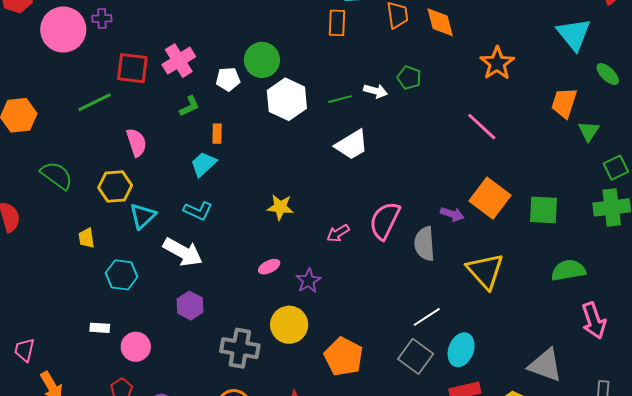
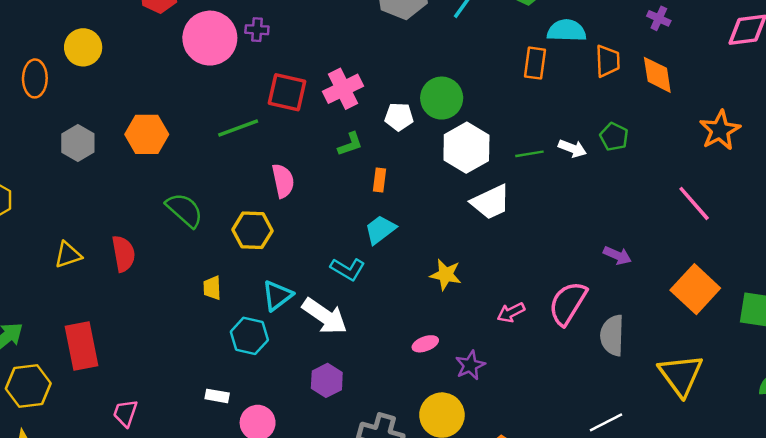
white trapezoid: (352, 145) -> (491, 202), moved
cyan trapezoid: (203, 164) -> (380, 230), moved
purple arrow: (452, 214) -> (617, 255), moved
cyan triangle: (143, 216) -> (277, 296), moved

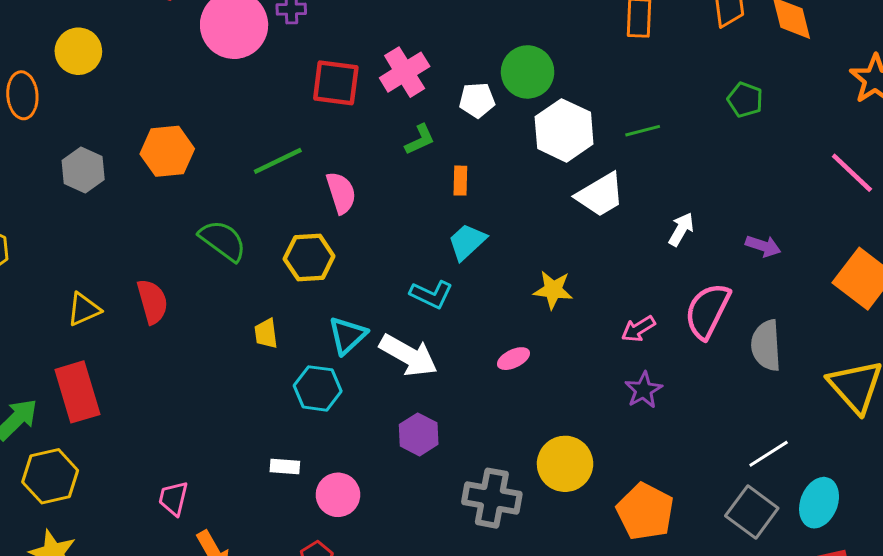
green line: (238, 128) -> (278, 161), moved
white arrow: (572, 148) -> (681, 229), moved, turned -76
pink ellipse: (425, 344) -> (513, 359), moved
red rectangle: (81, 346) -> (77, 392), moved
purple star: (470, 365) -> (643, 390), moved

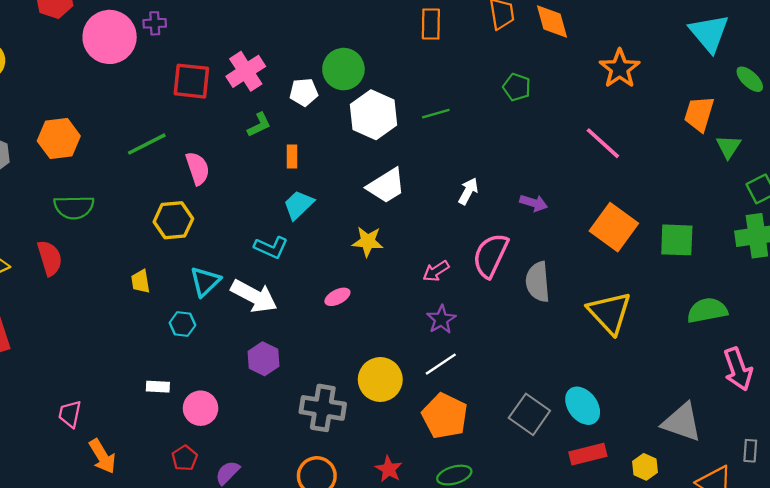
white trapezoid: (600, 195) -> (386, 186), moved
green semicircle: (223, 241) -> (74, 207), moved, turned 144
cyan hexagon: (318, 388) -> (182, 324), size x0.7
white line: (769, 454) -> (441, 364), moved
cyan ellipse: (819, 503) -> (583, 406), turned -57

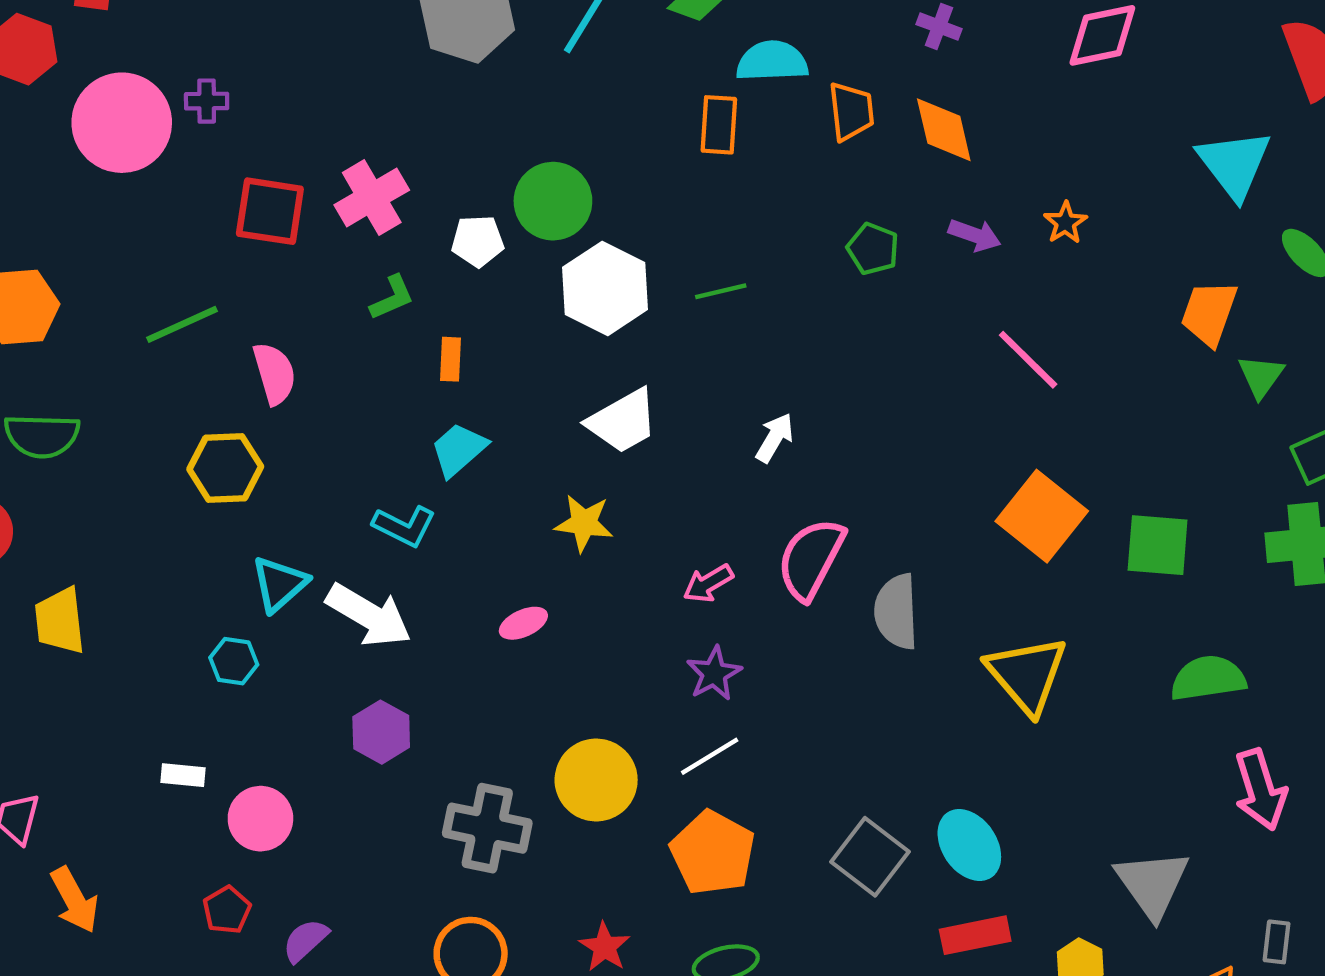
orange star: (620, 69) -> (1065, 223), size x0.6
purple arrow: (534, 203) -> (975, 235), moved
yellow trapezoid: (141, 281) -> (60, 621), moved, size x1.5
gray triangle: (682, 422) -> (1152, 884), turned 33

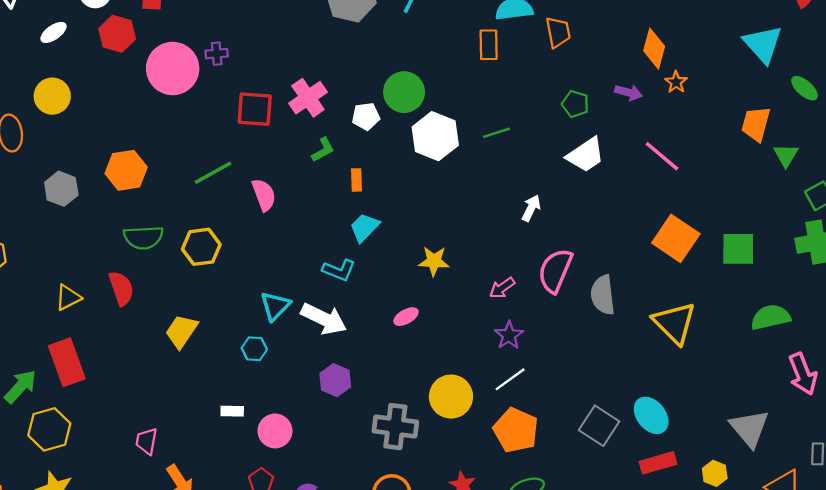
orange diamond: (944, 130) -> (654, 49), moved, turned 33
white trapezoid: (623, 421) -> (586, 155), moved
yellow hexagon: (225, 468) -> (201, 247), moved
yellow trapezoid: (60, 621) -> (181, 331), moved, turned 45

